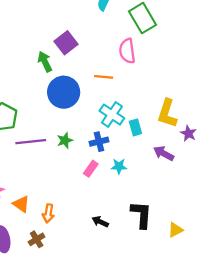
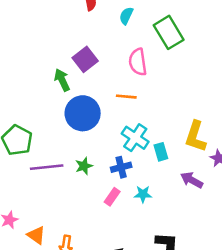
pink semicircle: (127, 51) -> (138, 62), moved

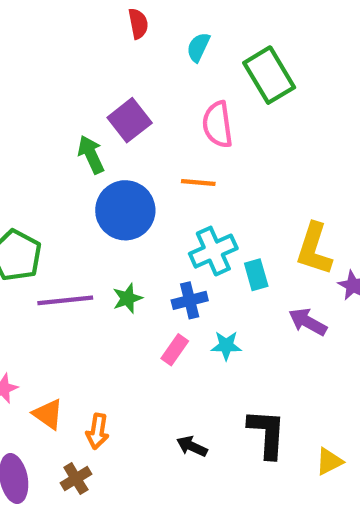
cyan cross: (135, 138) -> (213, 251), turned 32

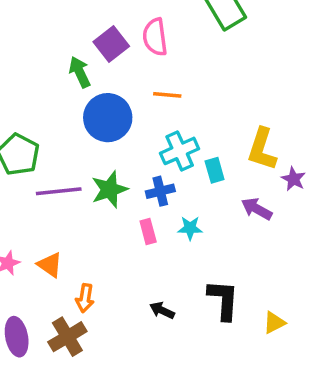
pink semicircle: (218, 124) -> (155, 37), moved
green star: (127, 298) -> (109, 189), size x1.5
pink rectangle: (175, 350) -> (148, 232), turned -50
orange triangle: (48, 414) -> (50, 265), moved
brown cross: (76, 479) -> (67, 337), size x1.5

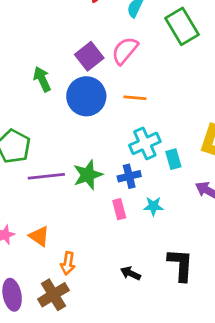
pink semicircle: (155, 37) -> (125, 51), turned 48
green arrow: (80, 72) -> (42, 79), moved
blue circle: (108, 118) -> (86, 96), moved

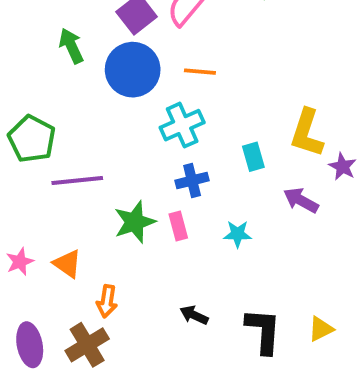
cyan cross: (145, 143) -> (182, 125), moved
green star: (88, 175) -> (135, 222), moved
cyan star: (153, 206) -> (238, 234), moved
black L-shape: (181, 265) -> (263, 331), moved

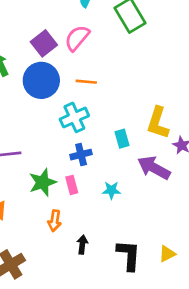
purple arrow: (301, 200) -> (154, 168), size x1.4
orange arrow: (107, 301) -> (55, 221), moved
black arrow: (194, 315) -> (82, 245), turned 72

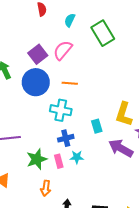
cyan cross: (74, 117) -> (61, 110), turned 35
cyan star: (111, 190) -> (77, 157), moved

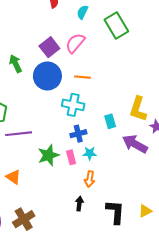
orange arrow: (46, 188) -> (90, 179), moved

